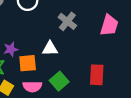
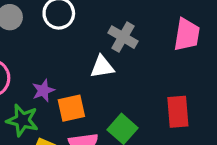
white triangle: (50, 49) -> (102, 67), moved

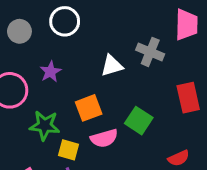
gray cross: (123, 37) -> (150, 52), moved
purple star: (43, 90) -> (50, 72), moved

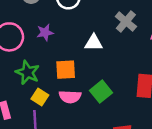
gray cross: (150, 52) -> (126, 21), moved

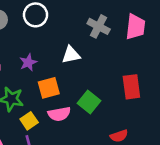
purple star: (45, 33) -> (28, 62), moved
yellow square: (40, 97) -> (29, 121), turned 35

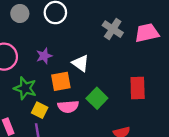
pink trapezoid: (135, 27) -> (147, 33), turned -115
white triangle: (71, 55) -> (81, 63), moved, turned 42
yellow square: (29, 121) -> (40, 110), turned -35

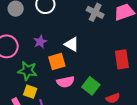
green square: (97, 98) -> (91, 86), moved
yellow square: (40, 110) -> (30, 92), moved

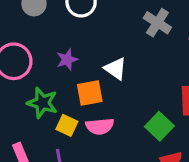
green square: (91, 86) -> (159, 126), moved
yellow square: (30, 92) -> (67, 125), moved

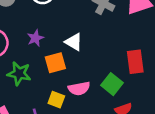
yellow square: (67, 125) -> (56, 100), moved
pink semicircle: (100, 126) -> (79, 88), moved

